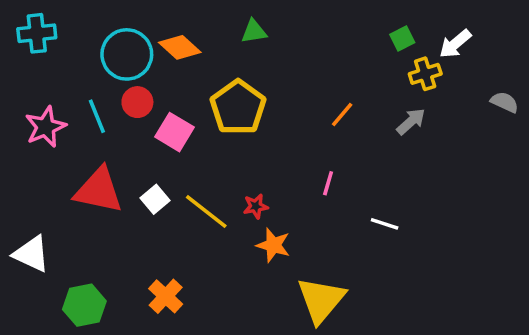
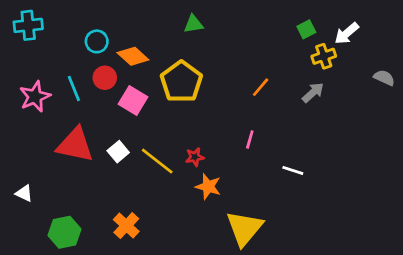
orange diamond: (180, 47) -> (133, 56), moved
cyan circle: (127, 54) -> (97, 41), size x0.6
white triangle: (31, 254) -> (24, 193), size x0.6

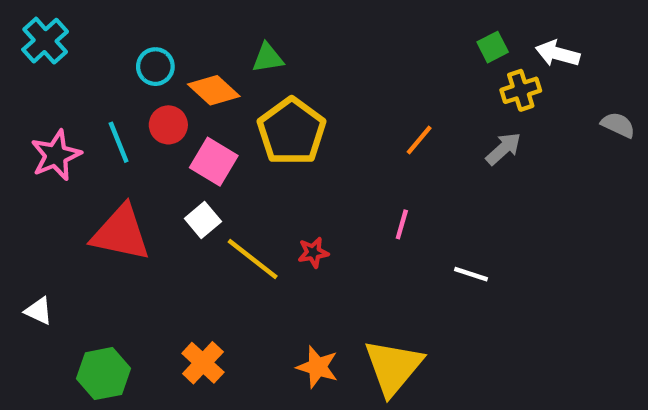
green triangle: (193, 24) -> (268, 58), moved
cyan cross: (28, 25) -> (45, 41), turned -36
white arrow: (347, 33) -> (558, 54), turned 55
white square: (118, 152) -> (203, 220), moved
orange star: (208, 187) -> (318, 367), moved

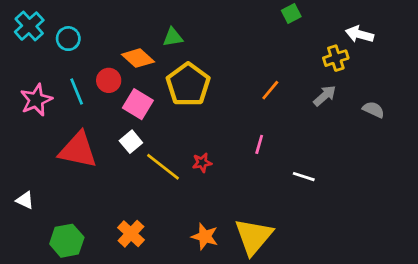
green square: (493, 47) -> (291, 13), moved
cyan circle: (155, 67) -> (68, 39), moved
gray semicircle: (618, 125) -> (373, 110), moved

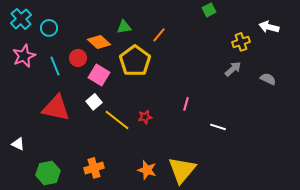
white arrow: (360, 34) -> (269, 27), moved
orange line: (270, 90) -> (159, 35), moved
pink star: (36, 100) -> (24, 56), moved
orange cross: (131, 234) -> (94, 168), turned 30

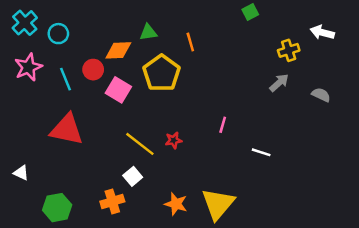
orange line: (159, 35) -> (190, 42), turned -56
orange diamond: (99, 42) -> (118, 50), turned -45
white square: (94, 102) -> (133, 176), moved

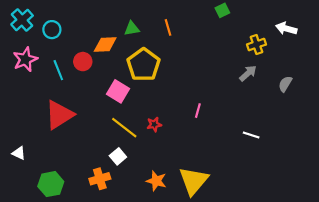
orange line: (190, 42) -> (168, 27), moved
pink square: (118, 90) -> (118, 91), moved
gray semicircle: (321, 95) -> (285, 84), turned -84
red triangle: (67, 130) -> (59, 115), turned -44
white line: (261, 152) -> (251, 135), moved

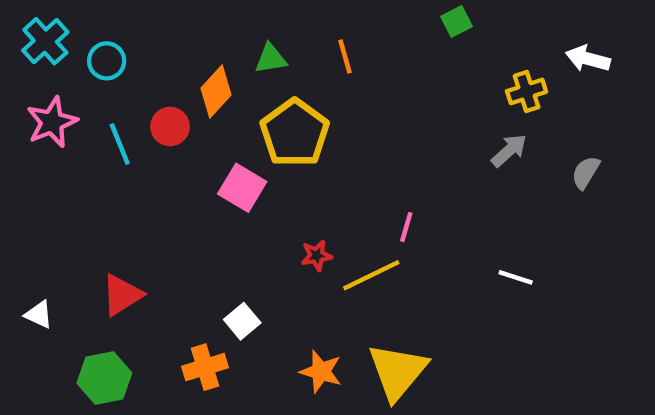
orange diamond: (105, 44) -> (216, 91), turned -45
red triangle: (59, 115) -> (122, 295), moved, size x0.7
yellow line: (124, 128) -> (371, 275), moved, turned -64

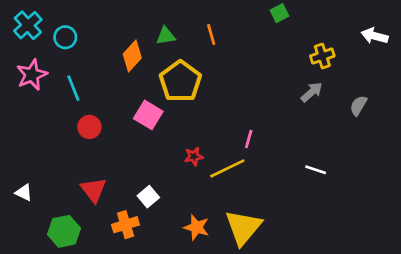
white arrow: (588, 59) -> (375, 36), moved
red circle: (170, 126) -> (89, 127), moved
red triangle: (122, 295) -> (93, 190), moved, turned -36

